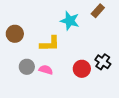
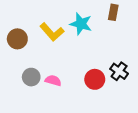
brown rectangle: (98, 11) -> (113, 12), turned -32
yellow L-shape: (50, 44) -> (52, 32), moved, turned 50

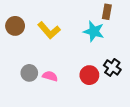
cyan star: (81, 24) -> (94, 31), moved
brown circle: (17, 39) -> (15, 26), moved

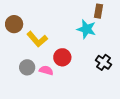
yellow L-shape: (49, 30) -> (37, 39), moved
red circle: (89, 75) -> (62, 57), moved

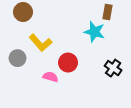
brown circle: (14, 24) -> (23, 12), moved
gray circle: (27, 67) -> (17, 58), moved

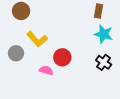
cyan star: (94, 32) -> (104, 34), moved

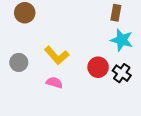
yellow L-shape: (37, 39) -> (57, 55), moved
red circle: (62, 57) -> (98, 67), moved

